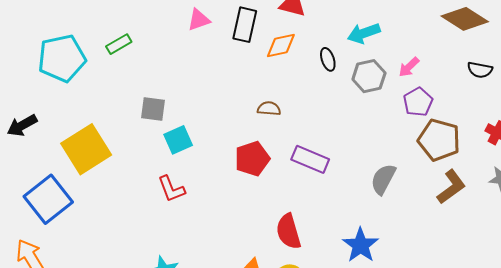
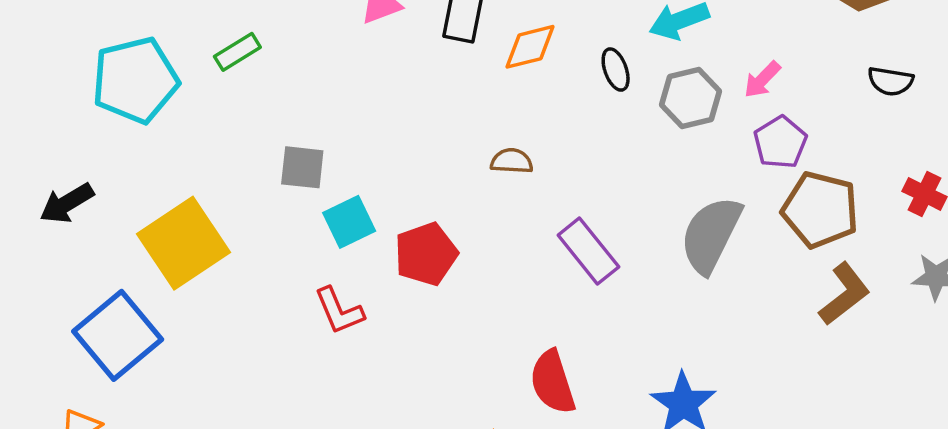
red pentagon: (252, 159) -> (426, 254), moved
purple rectangle: (310, 159) -> (588, 251), turned 30
gray semicircle: (383, 179) -> (711, 235), moved, size x1.4

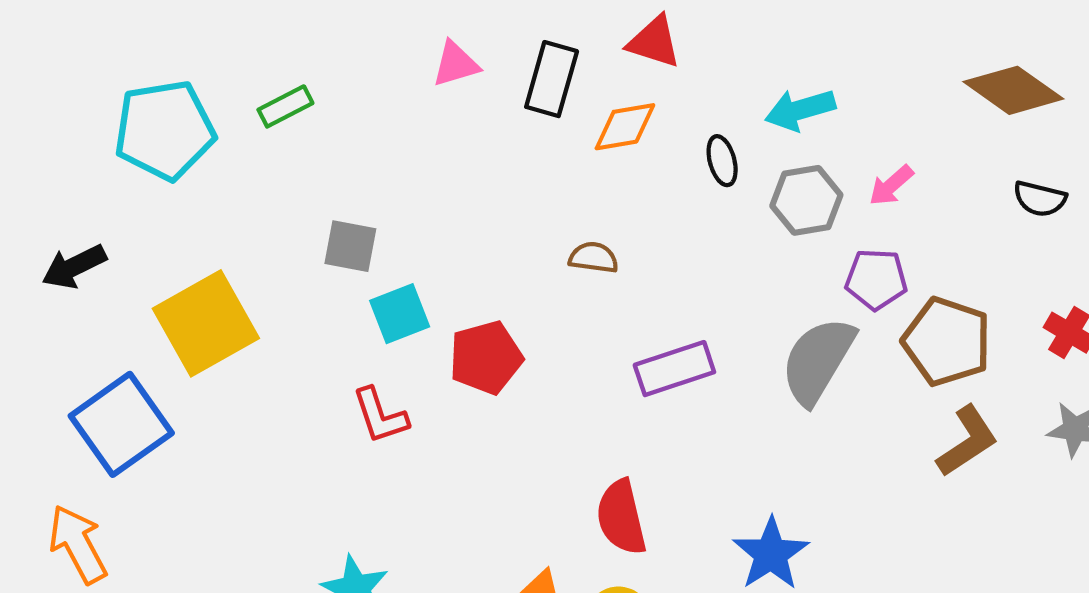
purple pentagon: (780, 142) -> (876, 279), moved, turned 30
purple rectangle: (588, 251) -> (674, 369), turned -74

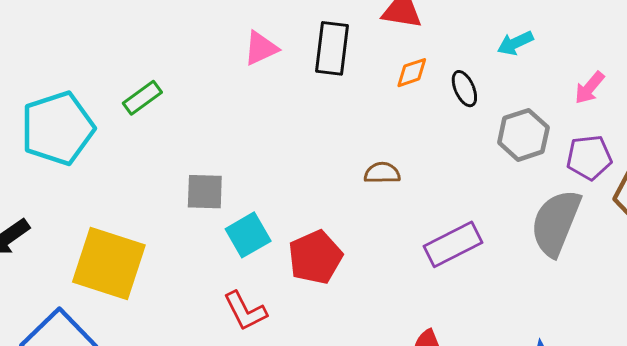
cyan arrow: (800, 110) -> (515, 43), size x0.7
orange diamond: (625, 127) -> (412, 73), moved, size x0.7
gray hexagon: (806, 200) -> (523, 135), moved
yellow square: (206, 323) -> (109, 264), turned -34

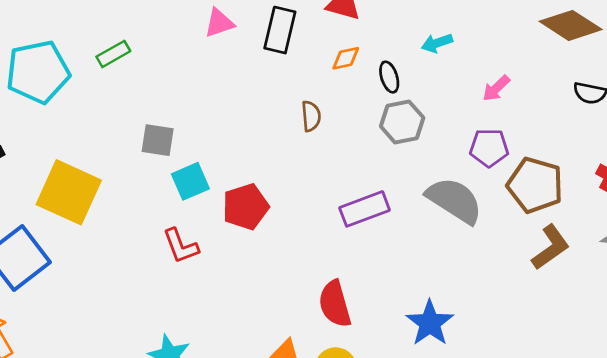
gray hexagon: (523, 135) -> (402, 122), moved
brown semicircle: (382, 173) -> (311, 116), moved, turned 80
gray semicircle: (556, 223) -> (454, 200), turned 94

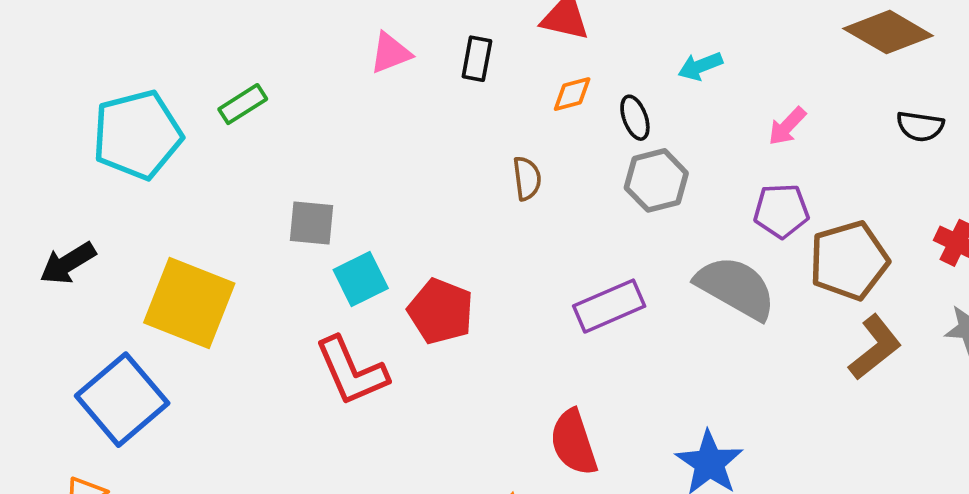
black rectangle: (280, 30) -> (477, 59), size x0.7
brown pentagon: (535, 185) -> (849, 260), turned -30
red pentagon: (246, 207) -> (441, 311), turned -30
red L-shape: (181, 246) -> (351, 371), size x1.4

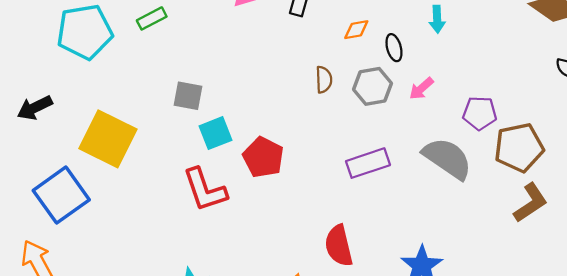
cyan arrow: (700, 66) -> (437, 19), turned -76
pink arrow: (787, 126) -> (421, 88), moved
gray hexagon: (656, 180) -> (372, 86), moved

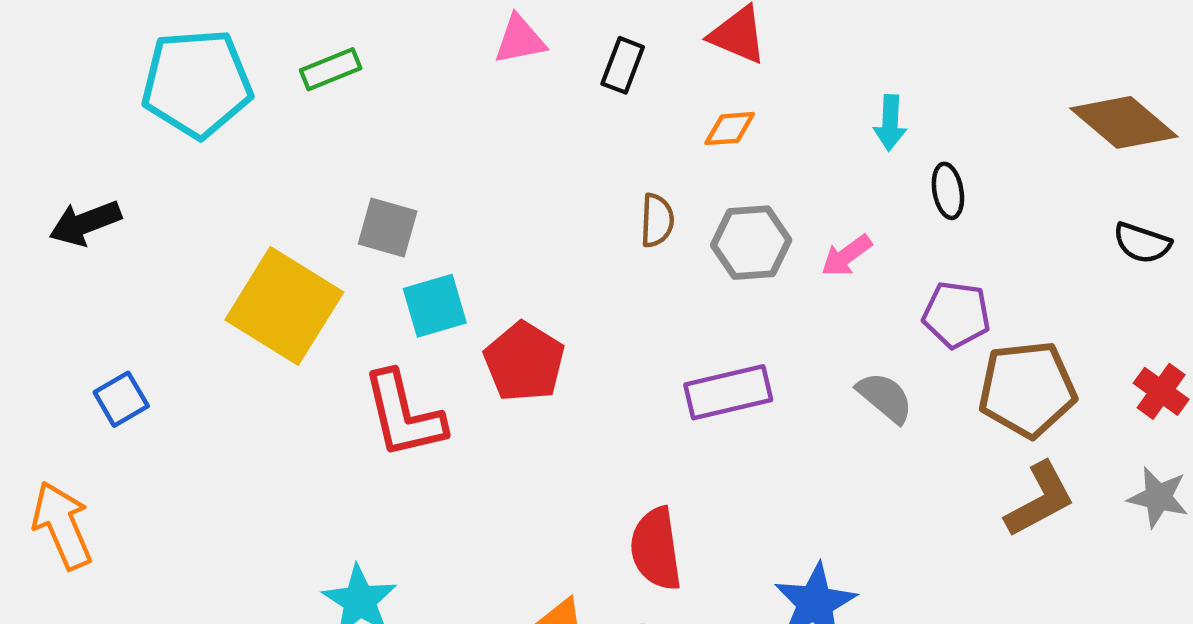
black ellipse: (394, 48) -> (948, 191), moved
yellow square: (108, 139) -> (284, 306), moved
gray semicircle: (447, 158) -> (885, 397), size x0.6
blue square: (61, 195) -> (121, 399), size x0.5

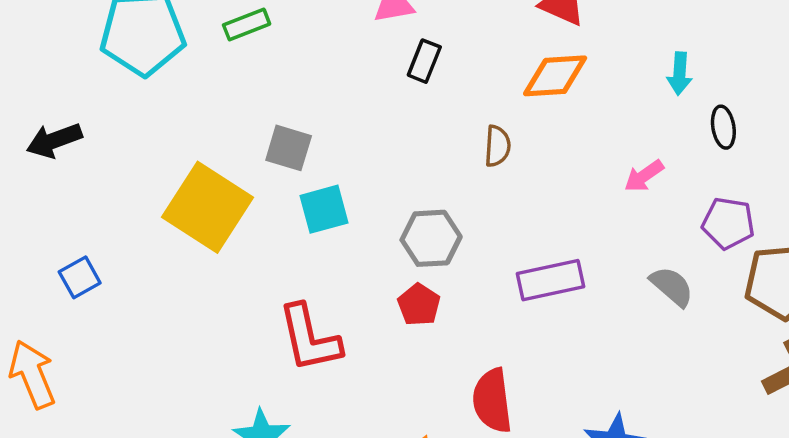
black rectangle: (623, 65) -> (424, 61), moved
orange diamond: (730, 129) -> (555, 76), size x1.6
gray hexagon: (751, 243) -> (431, 238), moved
red pentagon: (524, 362) -> (419, 305), moved, size x0.7
red L-shape: (404, 415) -> (309, 338), moved

